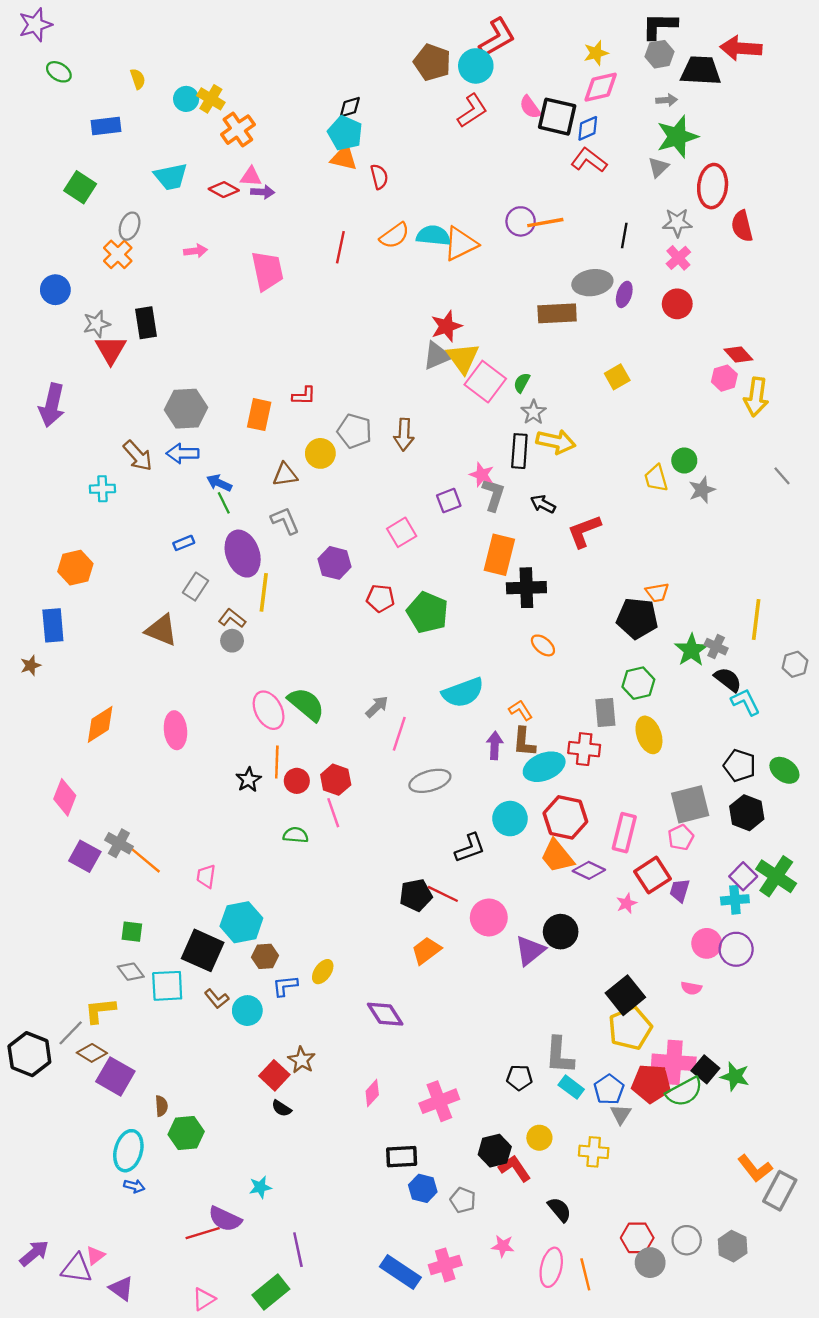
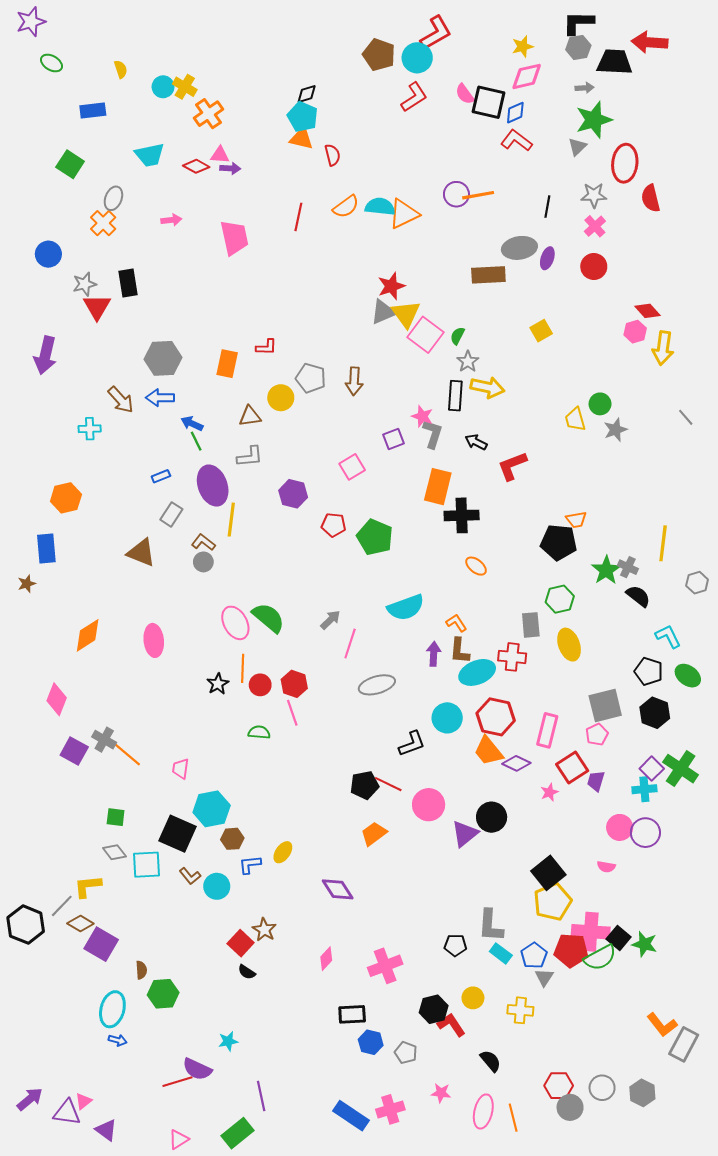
gray L-shape: (285, 521) -> (250, 457), turned 108
cyan L-shape: (746, 702) -> (668, 636), moved

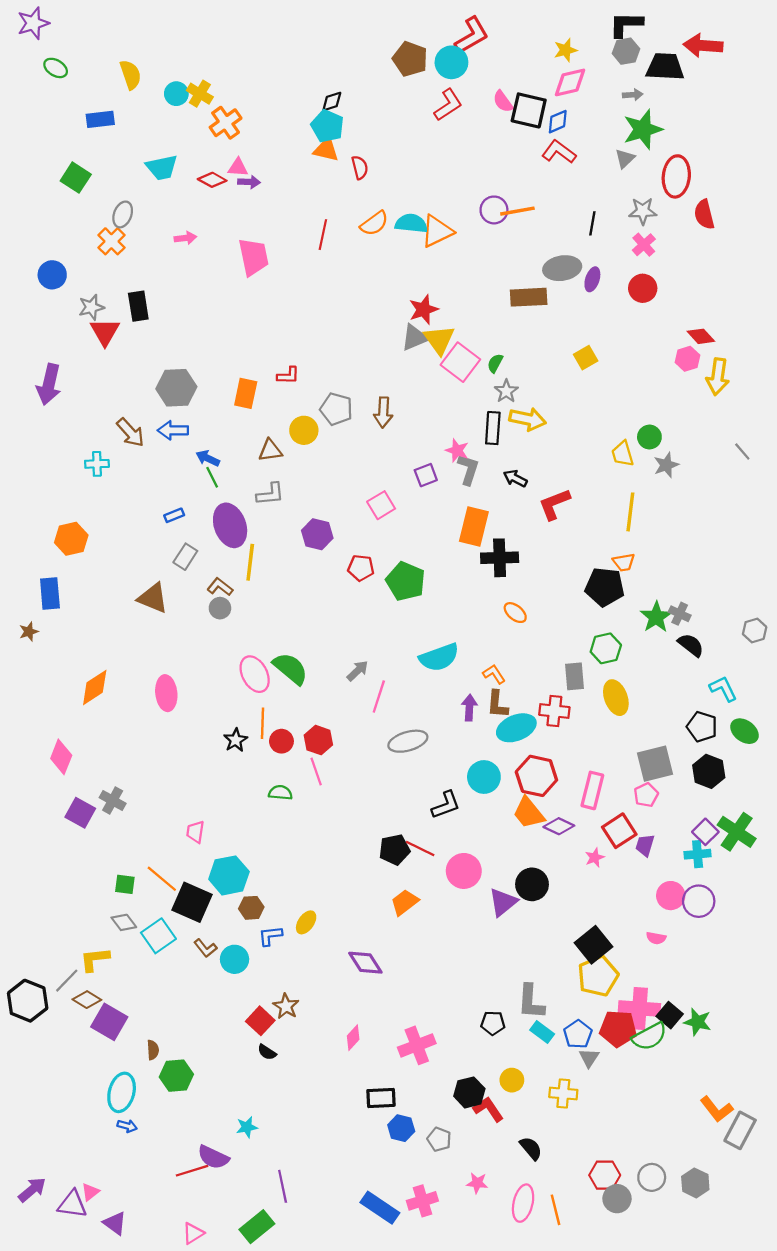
yellow semicircle: (121, 69) -> (130, 75), size x1.5
yellow line: (663, 543) -> (630, 512), moved
orange line: (127, 754) -> (162, 879), moved
cyan square: (147, 865) -> (158, 936), turned -32

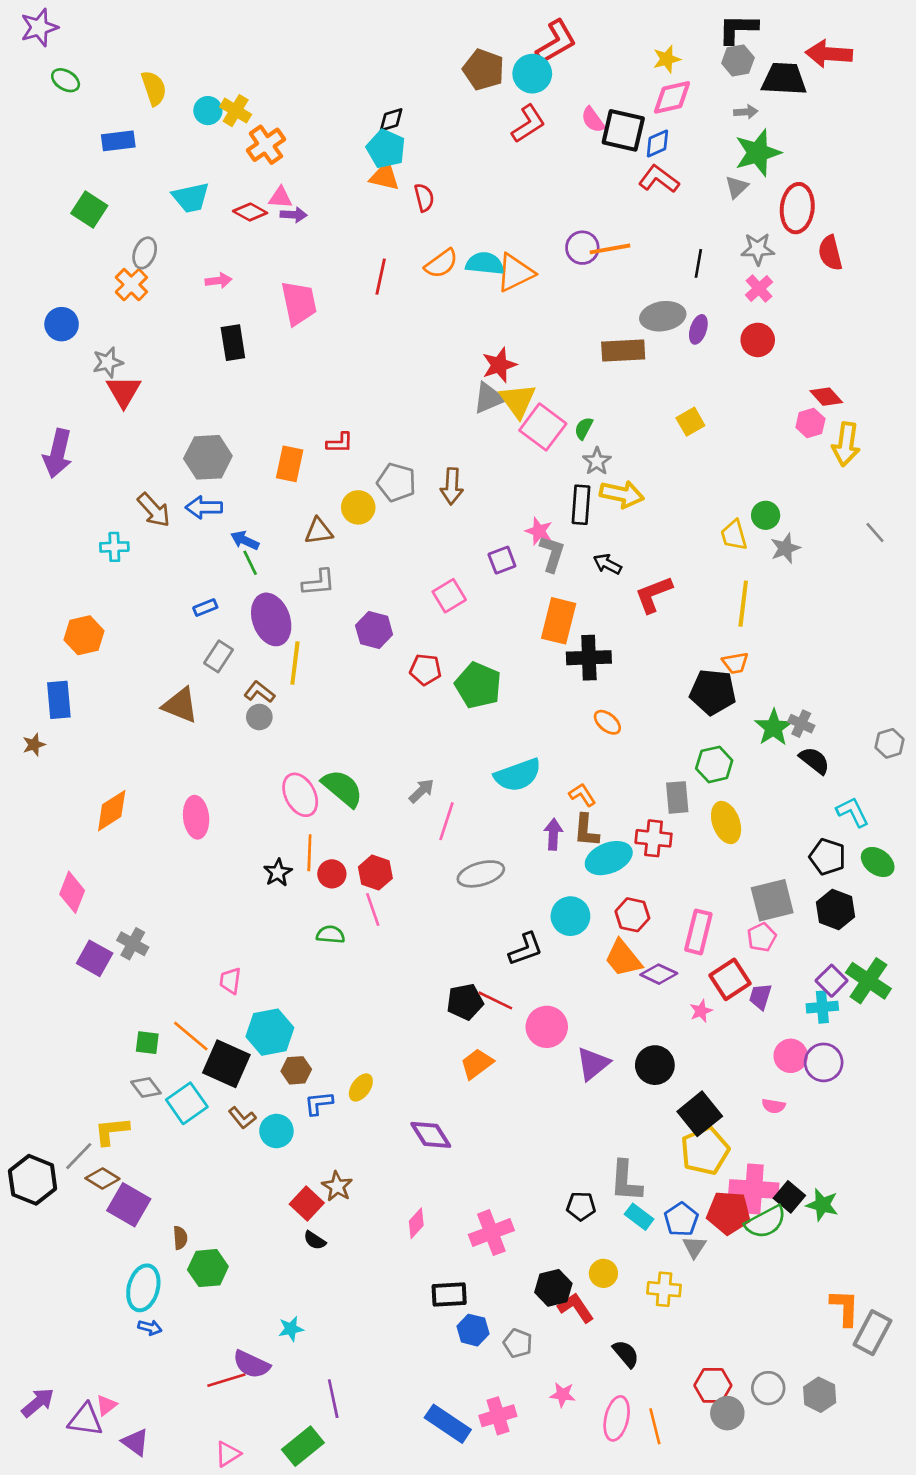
black rectangle: (138, 306) -> (233, 343), moved
red hexagon: (536, 776) -> (632, 915), size x0.7
black circle: (532, 884) -> (655, 1065), moved
orange L-shape: (717, 1109) -> (845, 1308), turned -140

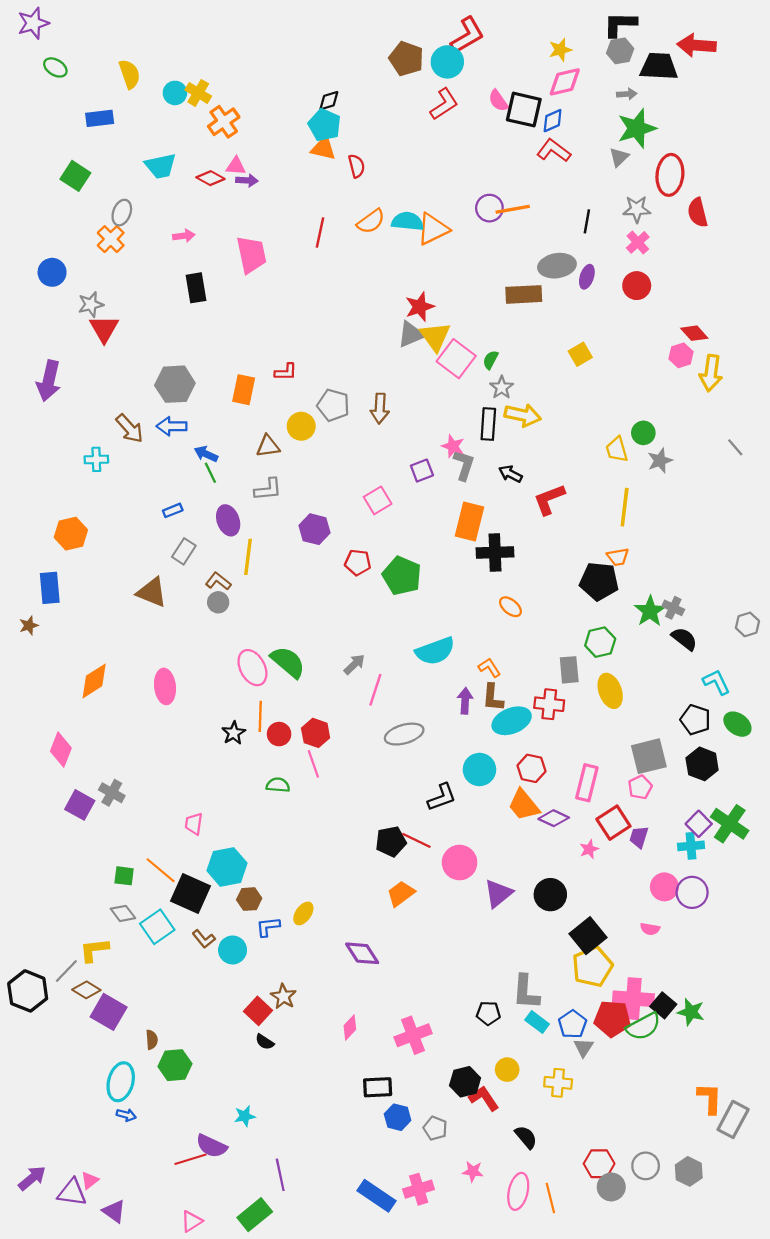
purple ellipse: (271, 619) -> (228, 520), size x0.7

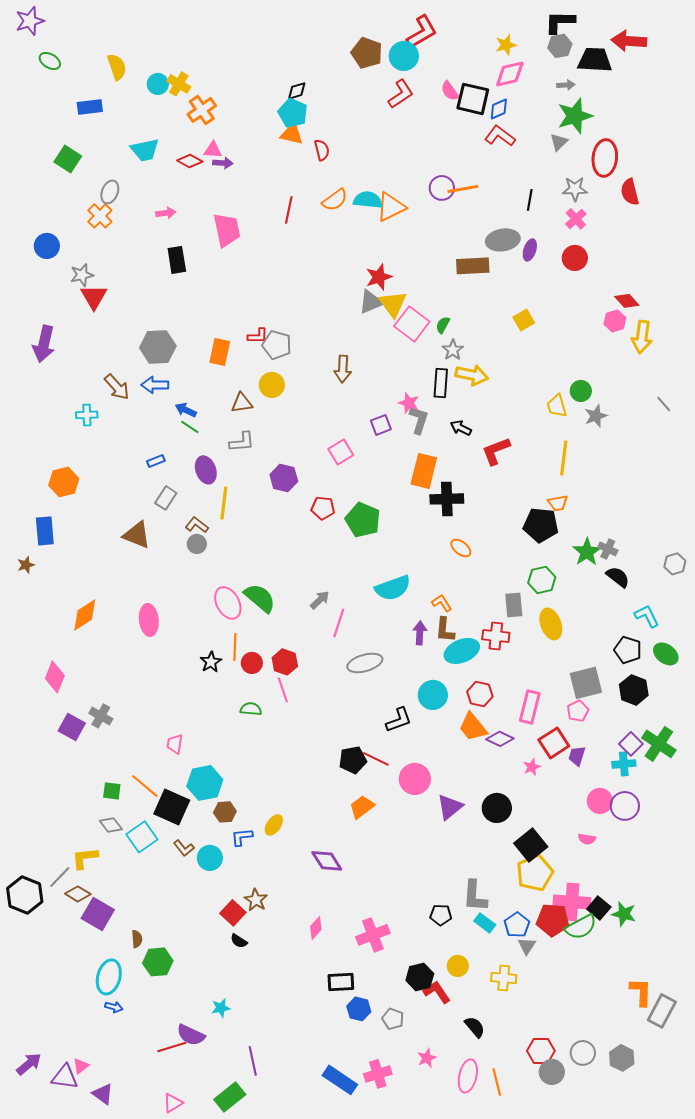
gray pentagon: (333, 405) -> (277, 345), moved
green line: (210, 473) -> (190, 427), turned -30
pink star: (473, 1171) -> (427, 1058), turned -30

